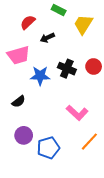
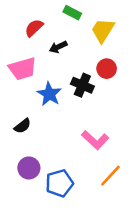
red circle: (94, 66) -> (107, 69), moved
blue star: (40, 76) -> (49, 94), turned 30

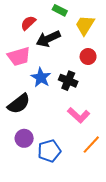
black arrow: (58, 47) -> (48, 39), size x1.6
black cross: (82, 85) -> (68, 81), moved
black semicircle: (23, 126) -> (19, 104), size x1.6

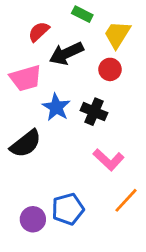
red circle: (88, 57) -> (110, 69), moved
purple circle: (24, 138) -> (33, 219), moved

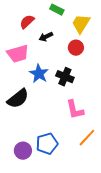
black arrow: (66, 53) -> (46, 37), size x0.6
pink L-shape: (109, 160) -> (75, 110), turned 35

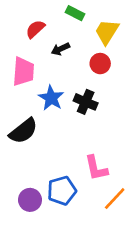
pink trapezoid: (18, 54) -> (23, 71), turned -70
pink L-shape: (75, 110) -> (96, 168), moved
orange line: (87, 138) -> (115, 199), moved

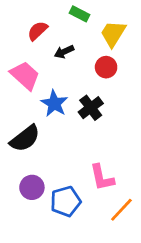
pink trapezoid: (23, 71) -> (25, 76), turned -52
black cross: (86, 102) -> (91, 108), turned 30
purple circle: (30, 200) -> (32, 187), moved

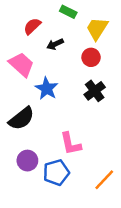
black cross: (91, 108) -> (95, 91), moved
pink L-shape: (102, 178) -> (71, 144), moved

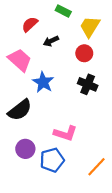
black cross: (95, 91) -> (88, 84), turned -30
pink L-shape: (71, 144) -> (65, 133), turned -60

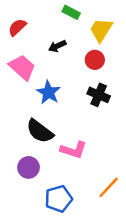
red semicircle: (30, 24) -> (17, 27), moved
black semicircle: (20, 110) -> (40, 131), moved, turned 75
blue pentagon: (52, 160) -> (59, 199), moved

